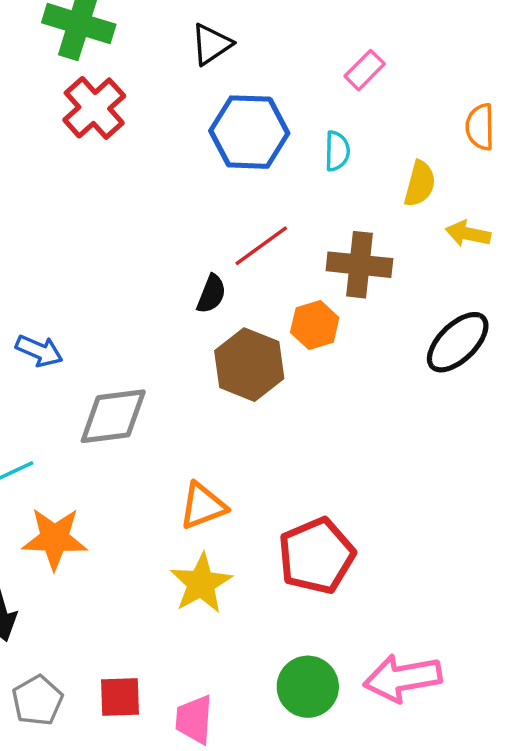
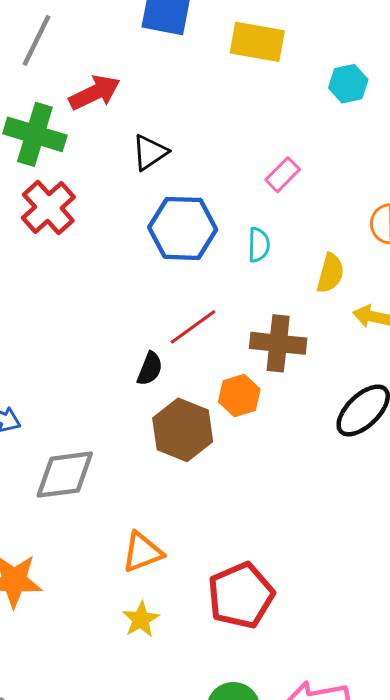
yellow star: (201, 583) -> (141, 619), size x0.7

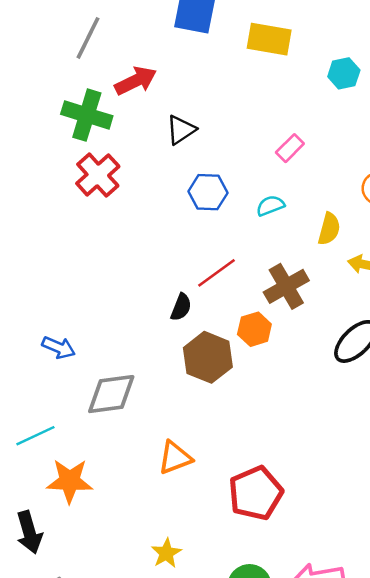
blue hexagon: (183, 228) -> (208, 192), size x0.7
cyan semicircle: (259, 245) -> (270, 206), turned -112
brown cross: (278, 343) -> (286, 286), turned -36
yellow star: (141, 619) -> (166, 553), moved

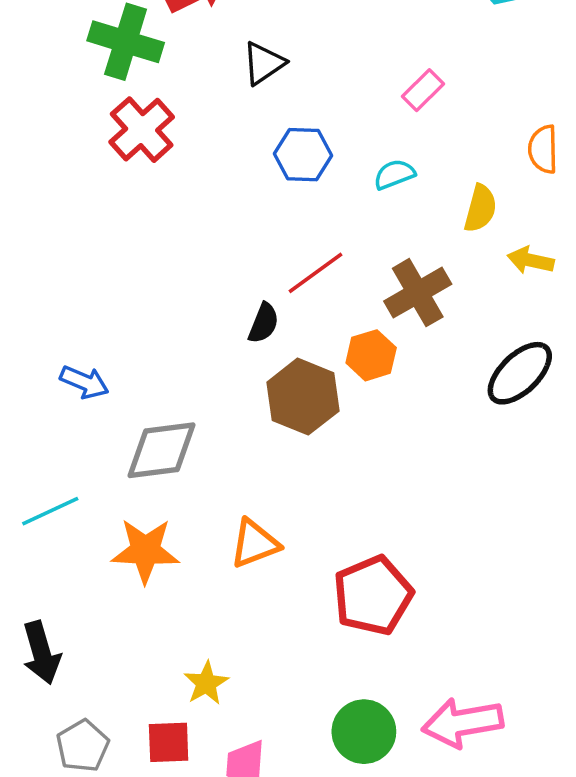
orange star: (70, 481) -> (145, 551), moved
yellow star: (166, 553) -> (206, 683), moved

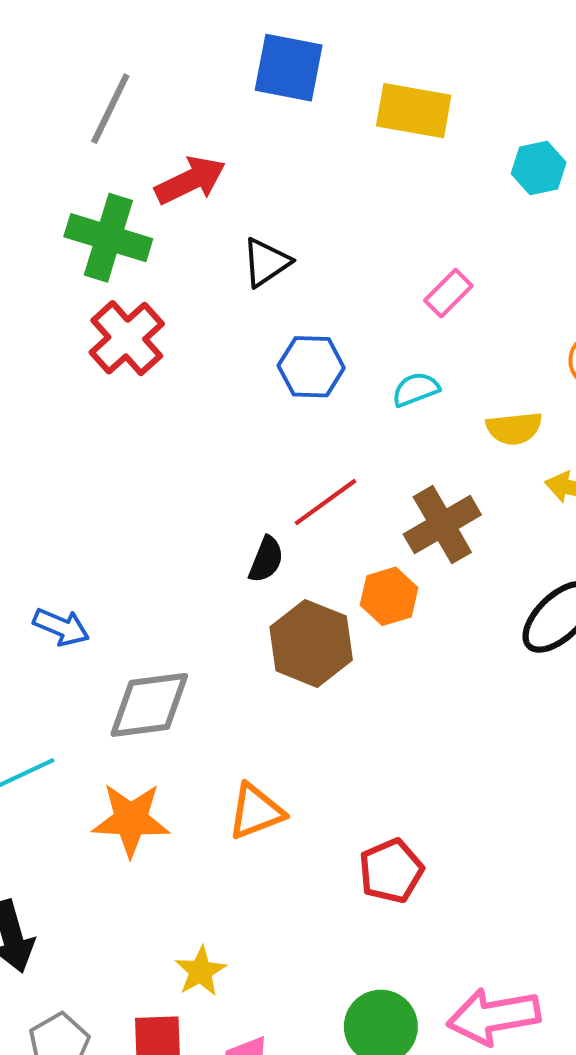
yellow semicircle: (480, 208) -> (514, 428), turned 69
red pentagon: (373, 595) -> (391, 871), size x0.7

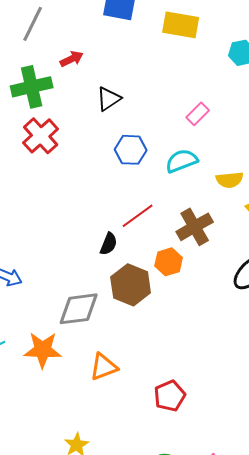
red arrow: (190, 180) -> (72, 59), size x0.7
green cross: (108, 238) -> (32, 87), turned -30
cyan semicircle: (416, 389) -> (182, 161), size x1.4
gray diamond: (149, 705) -> (79, 309), moved
orange star: (131, 820) -> (43, 350), moved

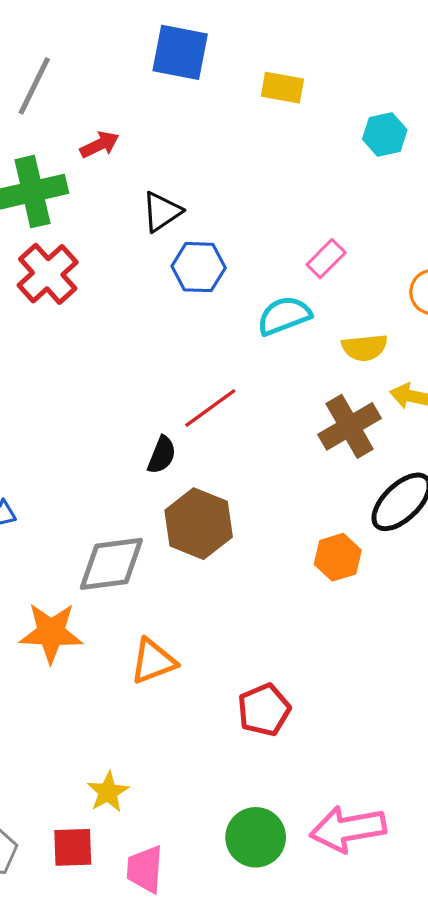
yellow rectangle: (181, 25) -> (282, 88), size x0.7
pink rectangle: (198, 114) -> (326, 259), moved
blue hexagon: (131, 150) -> (199, 267), moved
brown cross: (195, 227) -> (350, 426), moved
orange hexagon: (169, 262) -> (338, 557), moved

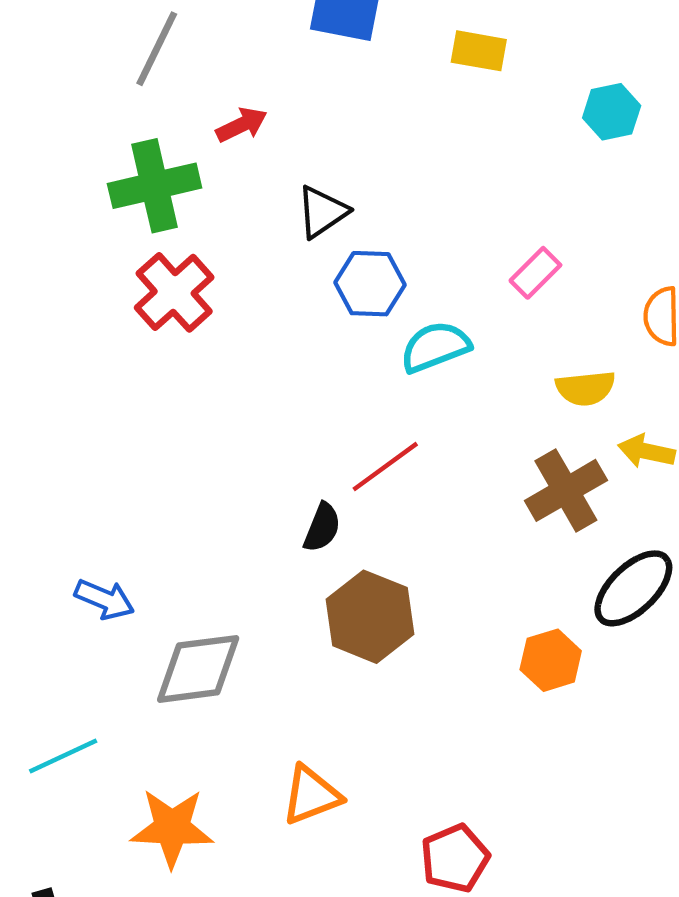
cyan semicircle: (284, 316) -> (435, 347), moved
gray diamond: (111, 564) -> (198, 669), moved
orange star: (51, 633) -> (172, 828), moved

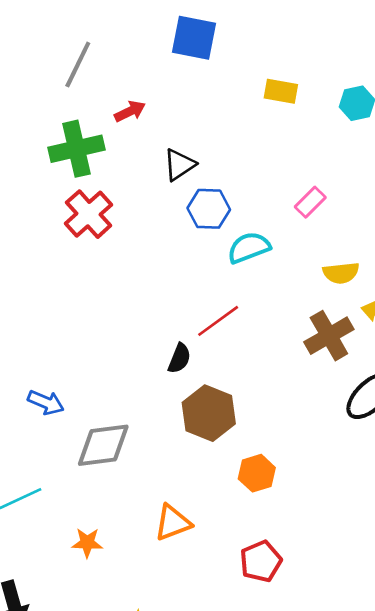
yellow rectangle: (479, 51) -> (281, 91), moved
orange hexagon: (551, 660) -> (257, 473), moved
orange star: (172, 828) -> (87, 543), size x0.6

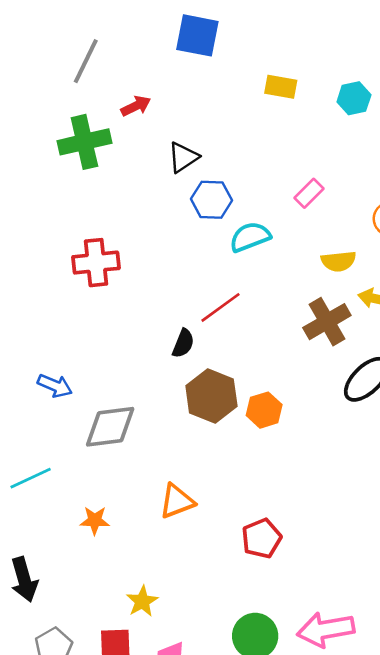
red cross: (89, 214) -> (96, 263), moved, turned 36
orange hexagon: (257, 473) -> (264, 410), moved

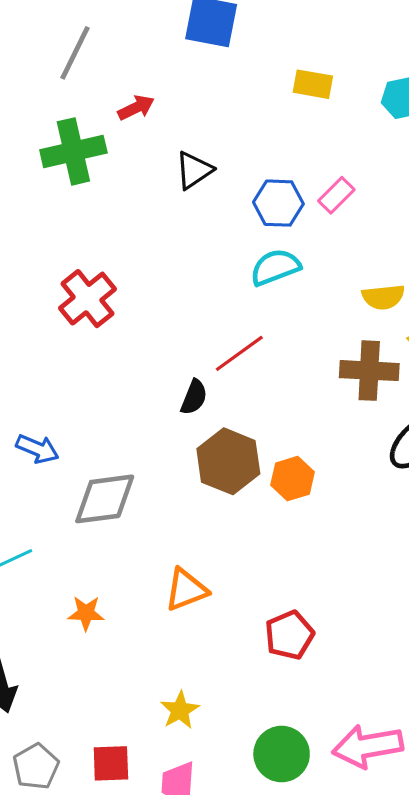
pink rectangle: (309, 193) -> (336, 195), moved
blue hexagon: (211, 200) -> (278, 203), moved
red cross: (96, 263) -> (87, 299), turned -33
brown cross: (327, 322) -> (369, 371), turned 33
yellow star: (142, 601) -> (180, 710), moved

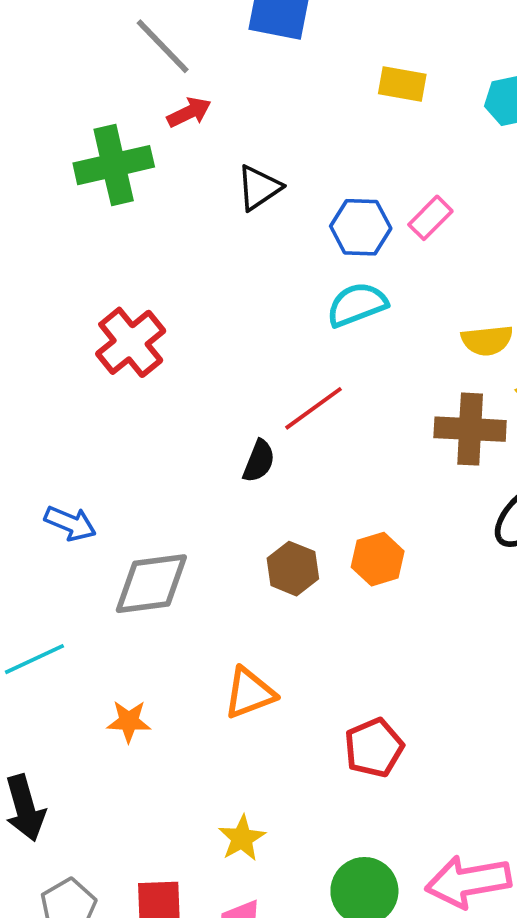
gray line: (75, 53) -> (163, 46), moved, turned -70
brown hexagon: (228, 461) -> (293, 569), moved, size x0.7

